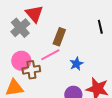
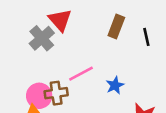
brown rectangle: (59, 37) -> (116, 26), moved
pink circle: (21, 61) -> (39, 96), moved

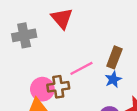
brown rectangle: (116, 26) -> (114, 57), moved
gray cross: (42, 38) -> (24, 35), moved, turned 30

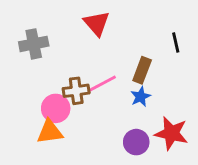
red triangle: (62, 18) -> (97, 23), moved
brown cross: (58, 87) -> (76, 91), moved

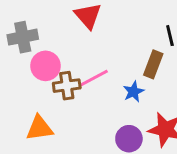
brown rectangle: (142, 70) -> (153, 64), moved
pink circle: (56, 108) -> (45, 66), moved

